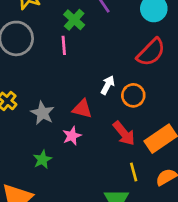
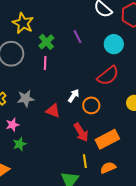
green cross: (74, 20) -> (46, 42), moved
gray star: (43, 113) -> (26, 98), moved, turned 30
pink star: (72, 136) -> (12, 125), moved

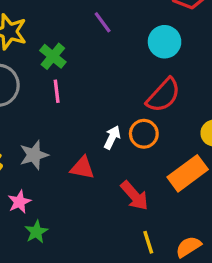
purple line: (78, 37) -> (103, 22), moved
orange circle: (91, 105) -> (144, 134), moved
orange rectangle: (107, 139) -> (188, 173), moved

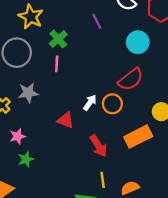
gray star: (34, 155) -> (28, 93), moved

